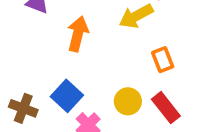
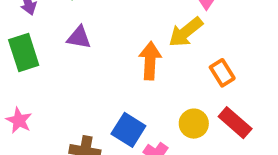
orange arrow: (78, 34) -> (150, 61), moved

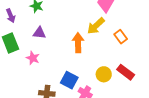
orange rectangle: (222, 73) -> (121, 37), moved
pink star: (19, 120) -> (33, 58), moved

